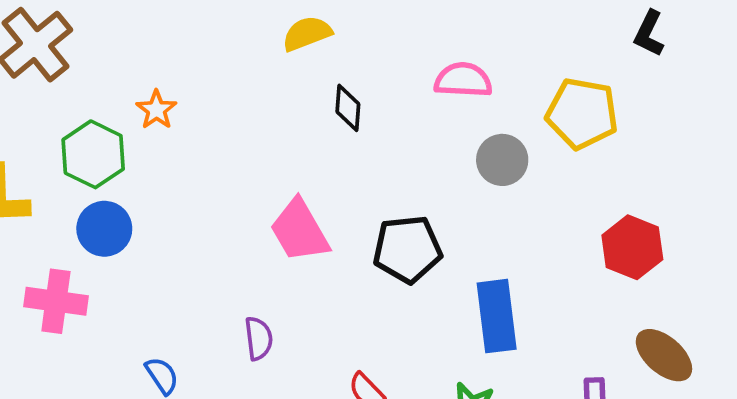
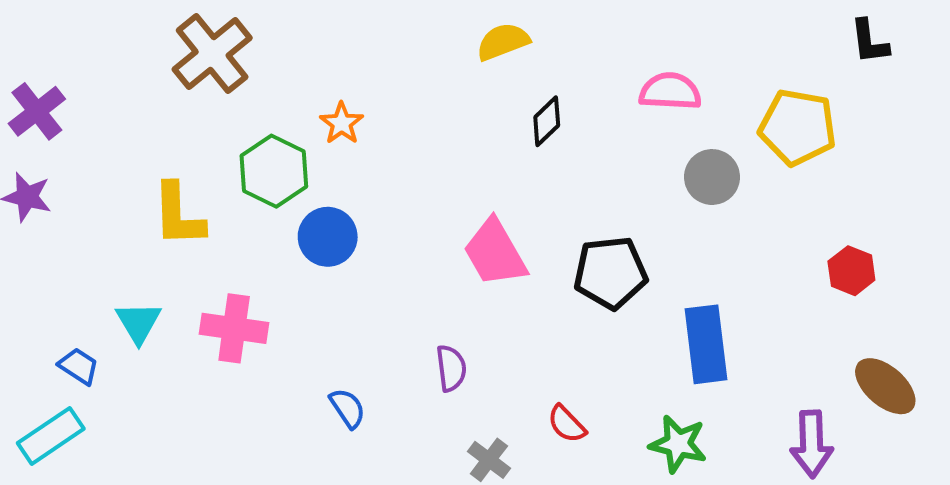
black L-shape: (649, 34) -> (869, 42), turned -33
black diamond: (348, 108) -> (547, 121), turned 42
blue circle: (104, 229) -> (328, 237), moved
red hexagon: (632, 247) -> (851, 271), size x0.7

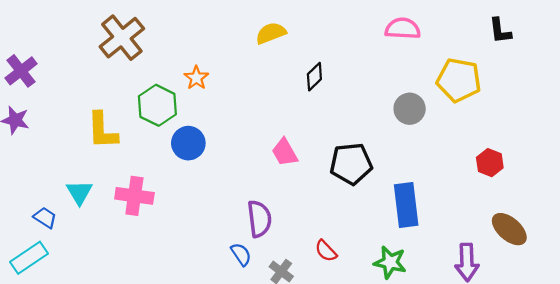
yellow semicircle: (503, 42) -> (271, 33), moved
pink semicircle: (670, 91) -> (403, 28), moved
pink trapezoid: (495, 253) -> (285, 152), size x0.7
purple semicircle: (451, 368) -> (259, 219), size x1.4
blue semicircle: (348, 408) -> (241, 254), moved

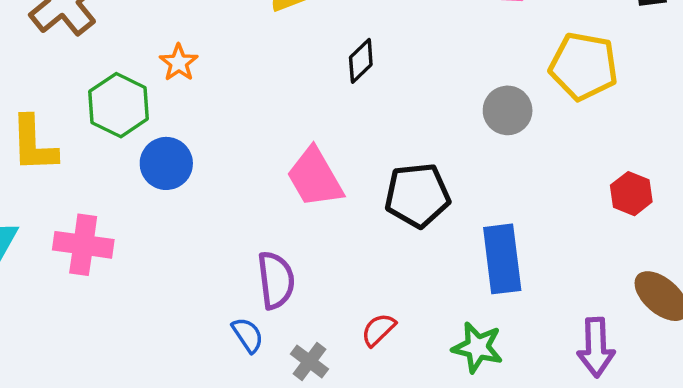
pink trapezoid: (285, 152) -> (315, 178), size x1.4
red semicircle: (326, 251) -> (378, 330), turned 90

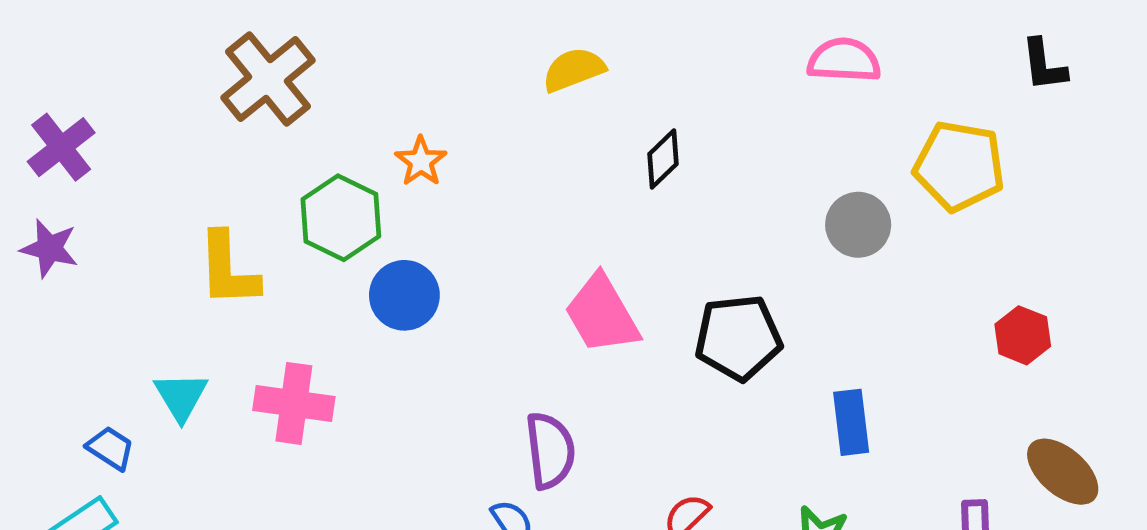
blue rectangle: (502, 259) -> (851, 422), size x0.7

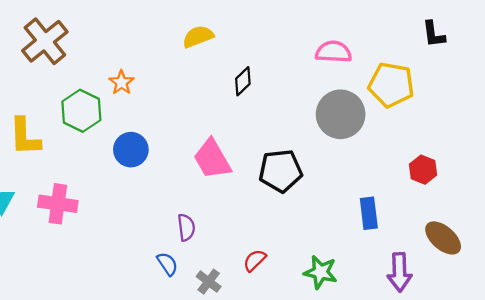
pink semicircle: (844, 60) -> (334, 52), moved
gray circle: (858, 225) -> (341, 114), size x1.5
blue circle: (404, 295) -> (131, 150), moved
blue rectangle: (851, 422) -> (369, 213), moved
purple semicircle: (550, 450) -> (186, 227), size x0.7

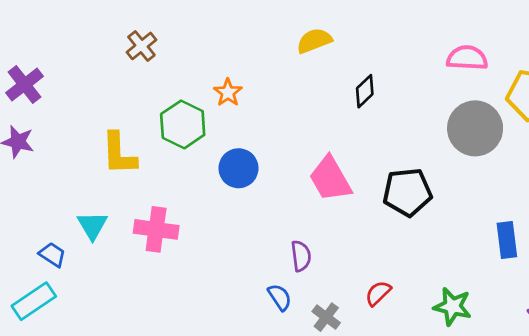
brown cross: (45, 41) -> (141, 46), size x0.6

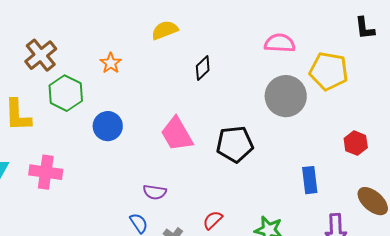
brown cross: (141, 46) -> (41, 55), moved, size x1.4
orange star: (228, 92) -> (111, 63), moved
purple semicircle: (301, 256) -> (155, 192), turned 105

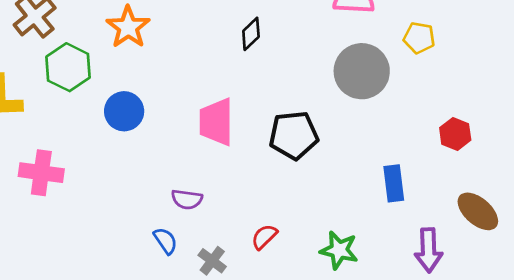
orange star: (111, 63) -> (128, 27), size x1.5
yellow pentagon: (329, 71) -> (419, 38), size x0.6
pink trapezoid: (177, 134) -> (216, 122), turned 30

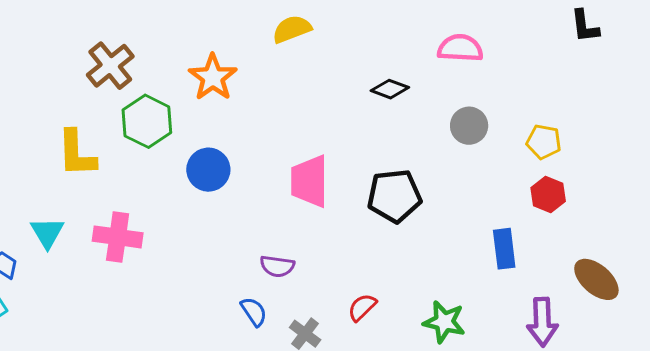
black diamond: (251, 34) -> (390, 89), moved, turned 64
yellow pentagon: (419, 38) -> (544, 142), moved
gray circle: (362, 71) -> (469, 126), size x0.6
red hexagon: (455, 134) -> (548, 194), moved

